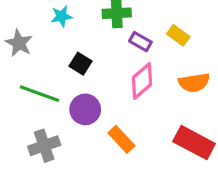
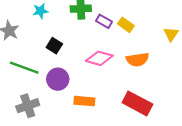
purple rectangle: (140, 42) -> (104, 21), moved
pink diamond: (142, 81) -> (99, 58), turned 56
orange rectangle: (121, 139) -> (84, 101), turned -42

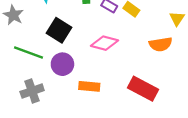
black square: (54, 46) -> (59, 30), size x1.5
orange semicircle: (137, 59) -> (161, 44), moved

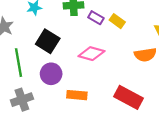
green line: (29, 52) -> (19, 63), turned 60

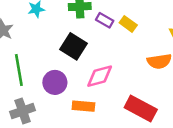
black square: (48, 41) -> (74, 46), moved
pink diamond: (91, 54) -> (100, 76), moved, turned -30

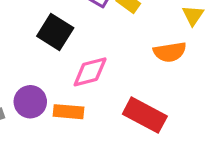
purple circle: (55, 82) -> (30, 102), moved

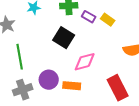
red rectangle: (145, 115) -> (118, 88), turned 35

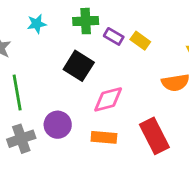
orange rectangle: (72, 86) -> (104, 137), moved

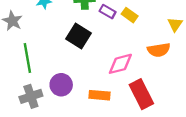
pink diamond: (108, 99) -> (120, 64), moved

